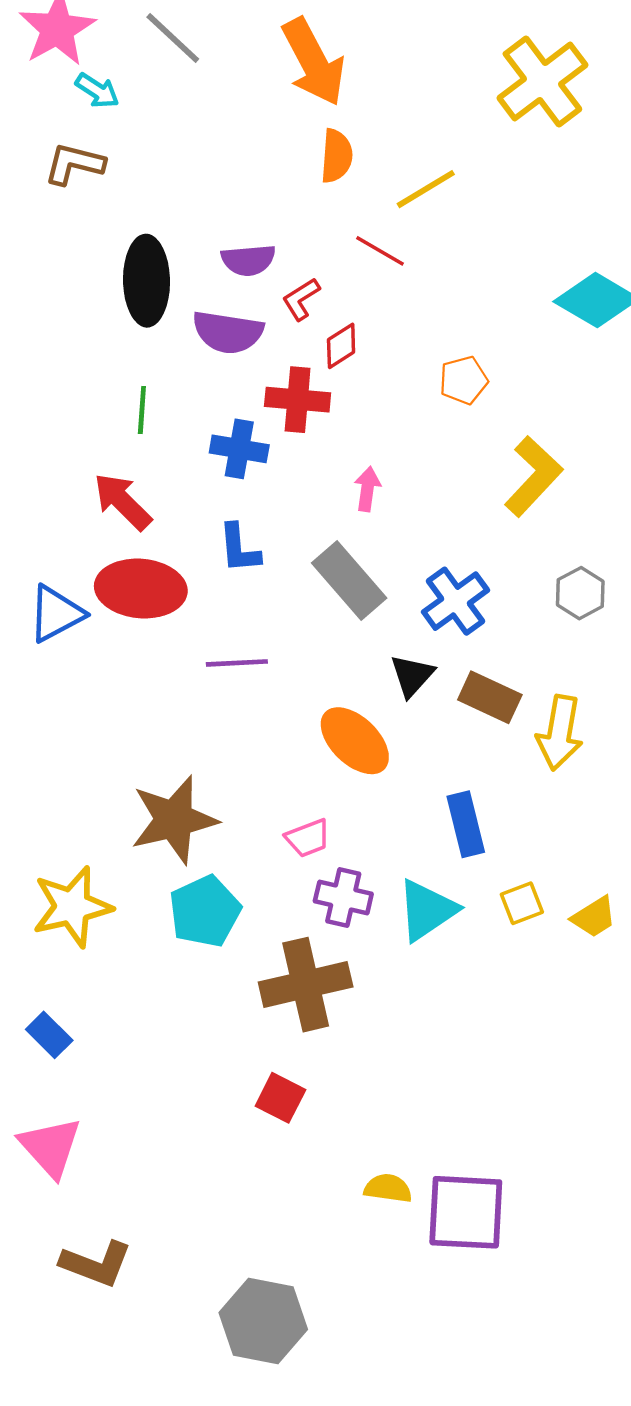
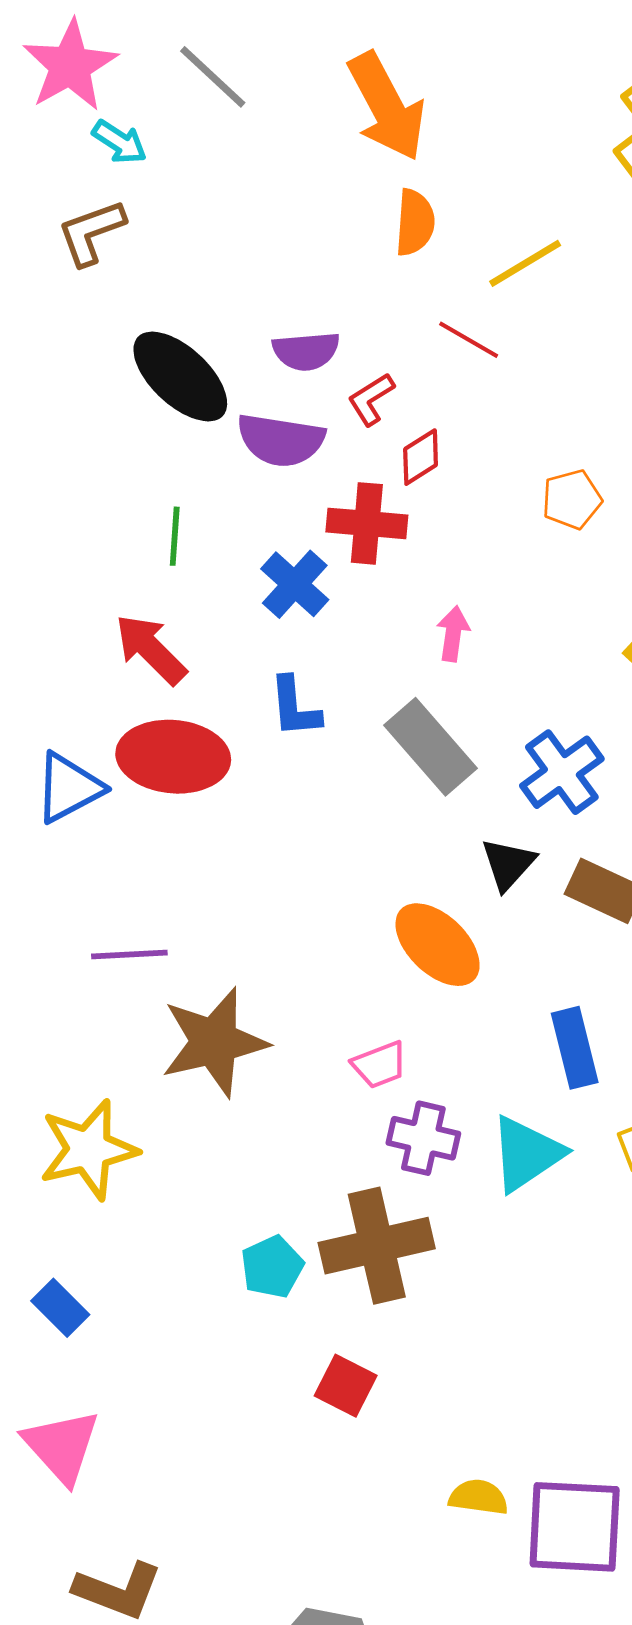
brown L-shape: (74, 164) -> (91, 232), turned -34
black ellipse: (146, 281) -> (180, 376), turned -46
blue cross: (239, 449) -> (295, 584), turned 32
purple line: (237, 663) -> (129, 954), moved
cyan pentagon: (205, 911) -> (272, 1267), moved, size x0.7

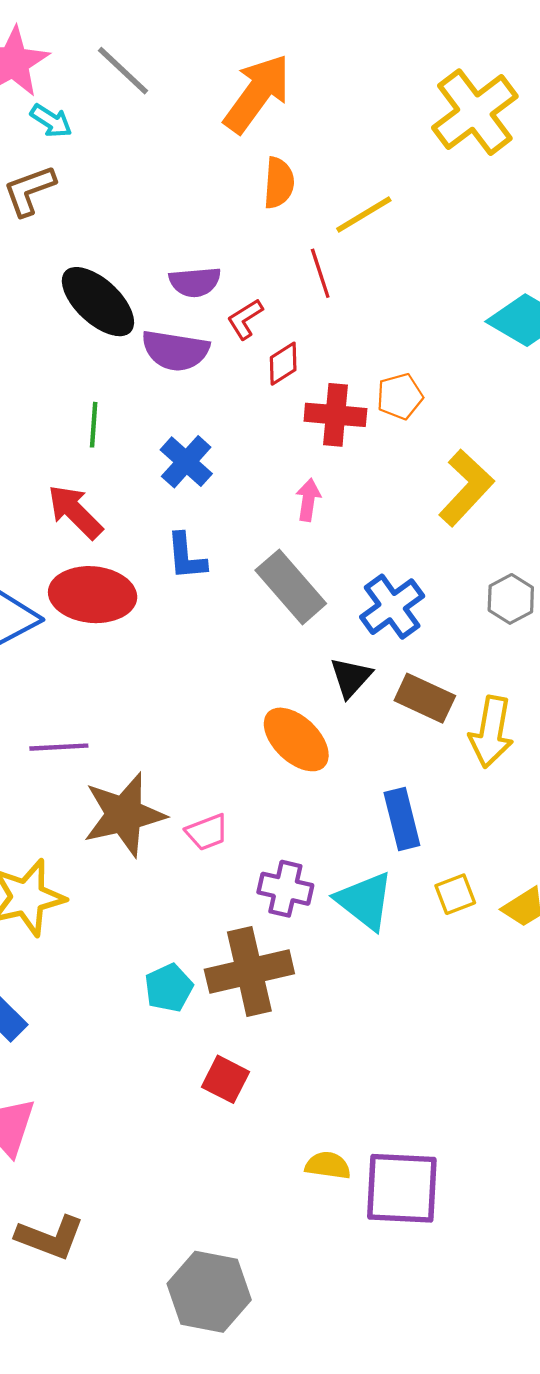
orange arrow: (387, 107) -> (257, 94), turned -116
red line: (469, 340) -> (320, 273), turned 42
red cross: (367, 523) -> (335, 415), moved
pink trapezoid: (380, 1065) -> (207, 832), moved
cyan triangle: (527, 1154) -> (365, 901), turned -48

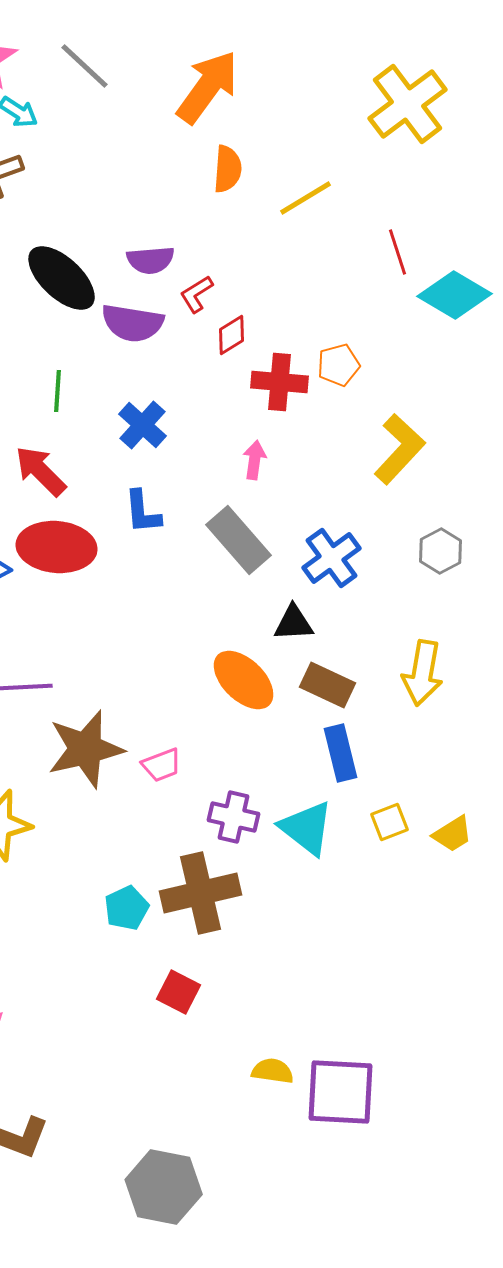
red line: (320, 273) -> (398, 252), moved
black triangle: (351, 677) -> (294, 623), turned 45
brown rectangle: (425, 698) -> (328, 685), moved

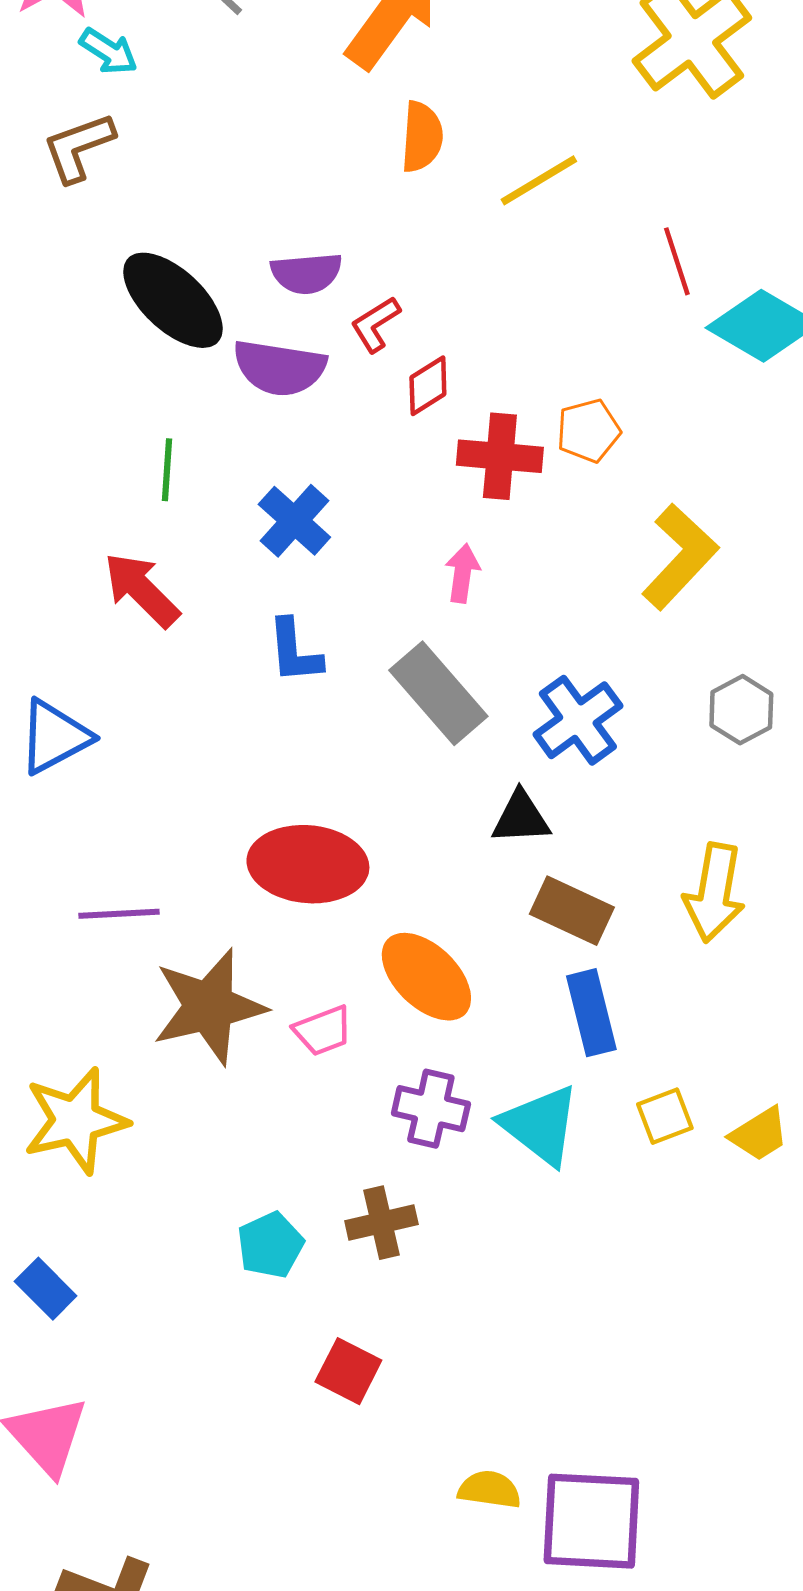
red ellipse: (57, 547) -> (308, 864), moved
orange ellipse: (244, 680) -> (426, 977), moved
brown cross: (201, 893) -> (381, 1223), size x0.6

